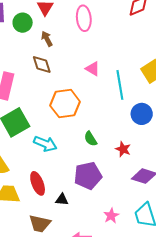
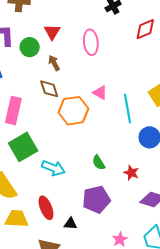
orange hexagon: (65, 104) -> (73, 111), moved

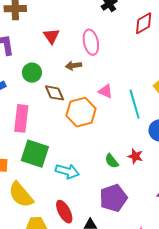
green circle: (30, 47) -> (32, 73), moved
brown arrow: (54, 63) -> (74, 66), moved, turned -63
green square: (23, 147) -> (35, 154), turned -36
red star: (131, 173) -> (135, 156), moved

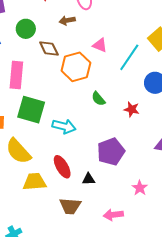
cyan line: (135, 104) -> (129, 57), turned 52
green semicircle: (112, 161) -> (98, 99), moved

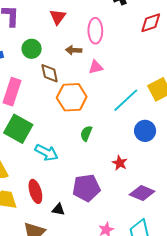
pink triangle: (100, 45) -> (96, 67), moved, turned -49
green semicircle: (98, 99) -> (86, 133), turned 49
red star: (132, 109) -> (120, 163), moved

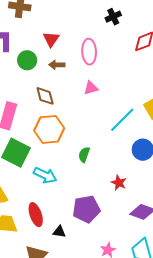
green circle: (32, 49) -> (27, 60), moved
brown arrow: (74, 50) -> (57, 65), moved
orange hexagon: (72, 97) -> (49, 129), moved

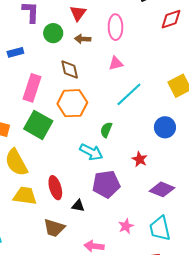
cyan line: (122, 120) -> (129, 94), moved
cyan arrow: (45, 175) -> (91, 152), moved

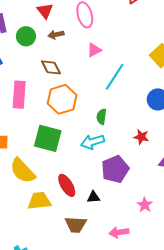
green square: (38, 125) -> (48, 138), moved
cyan arrow: (91, 152) -> (93, 142), turned 150

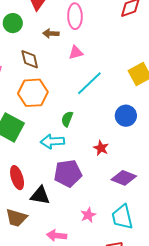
brown arrow: (56, 35) -> (51, 34), moved
black triangle: (93, 197) -> (40, 195), size x1.5

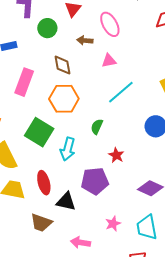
pink ellipse: (75, 16) -> (110, 24), turned -30
cyan arrow: (52, 141) -> (68, 149), moved, turned -75
red star: (101, 148) -> (116, 155), moved

